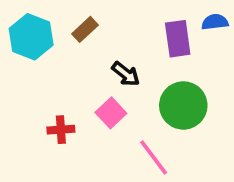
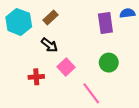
black arrow: (126, 74) -> (49, 45), moved
green circle: (183, 105) -> (109, 63), size x0.7

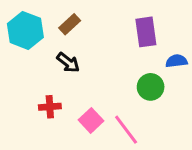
blue semicircle: (127, 13) -> (176, 61), moved
pink square: (66, 67) -> (91, 120), moved

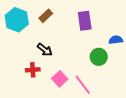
purple rectangle: (146, 32) -> (85, 21), moved
black arrow: (68, 62) -> (45, 50), moved

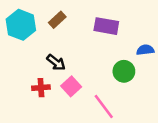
purple rectangle: (85, 21) -> (106, 26), turned -72
pink square: (60, 79) -> (71, 86), moved

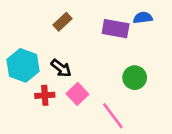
cyan hexagon: (21, 25) -> (23, 65), moved
blue semicircle: (145, 50) -> (143, 18), moved

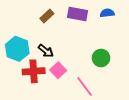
purple rectangle: (116, 29) -> (78, 14), moved
red cross: (45, 95) -> (34, 71), size x1.5

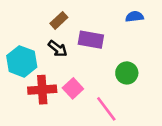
purple rectangle: (78, 14) -> (91, 40), moved
black arrow: (46, 51) -> (58, 49), moved

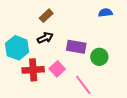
purple rectangle: (91, 40) -> (76, 47), moved
black arrow: (58, 49) -> (45, 38), turned -63

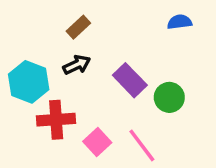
purple rectangle: (76, 47) -> (130, 80), turned 36
pink square: (57, 69) -> (97, 142), moved

